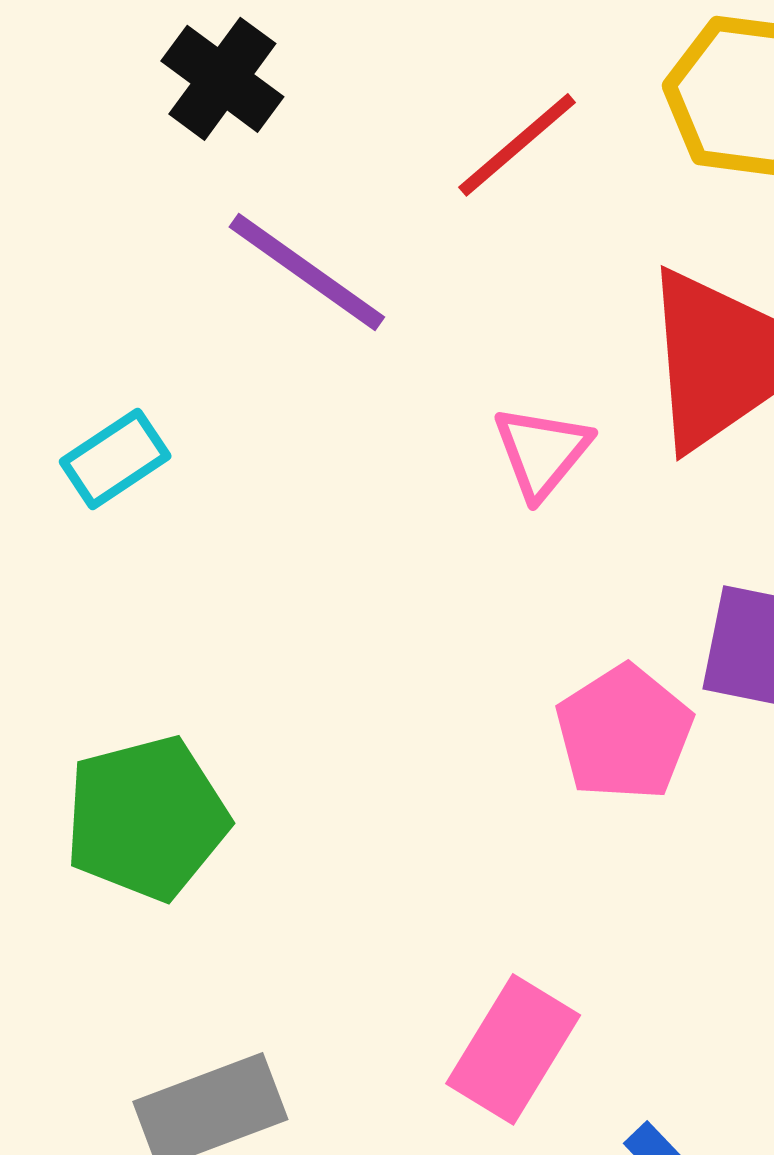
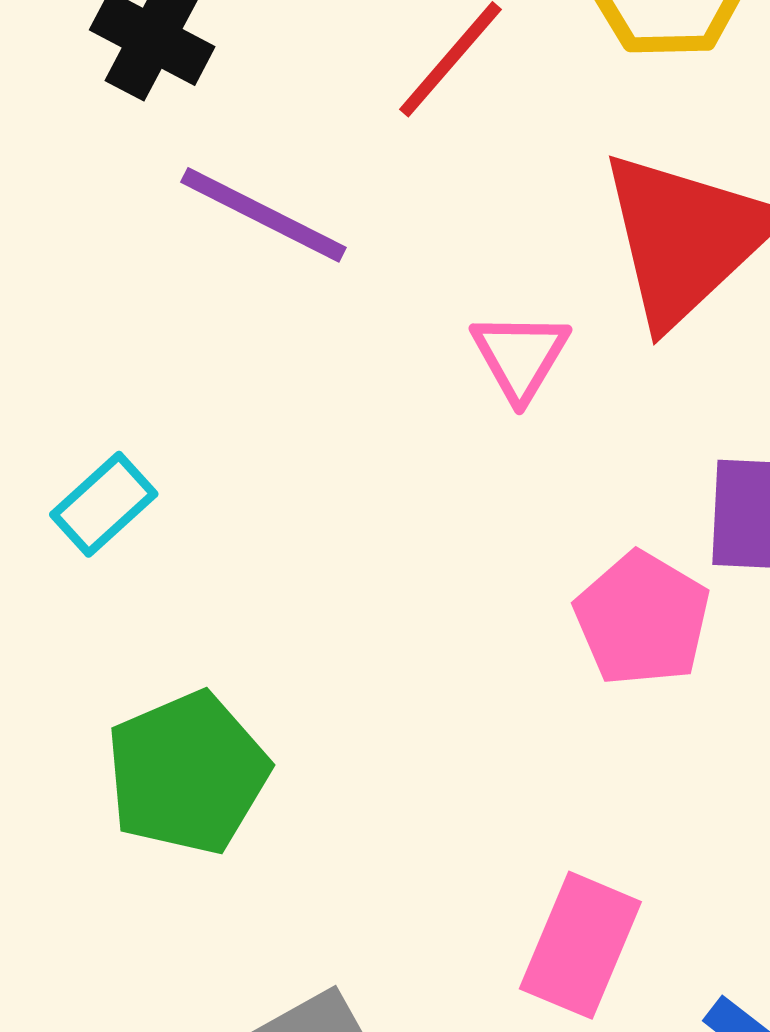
cyan rectangle: (115, 459) -> (104, 504), moved

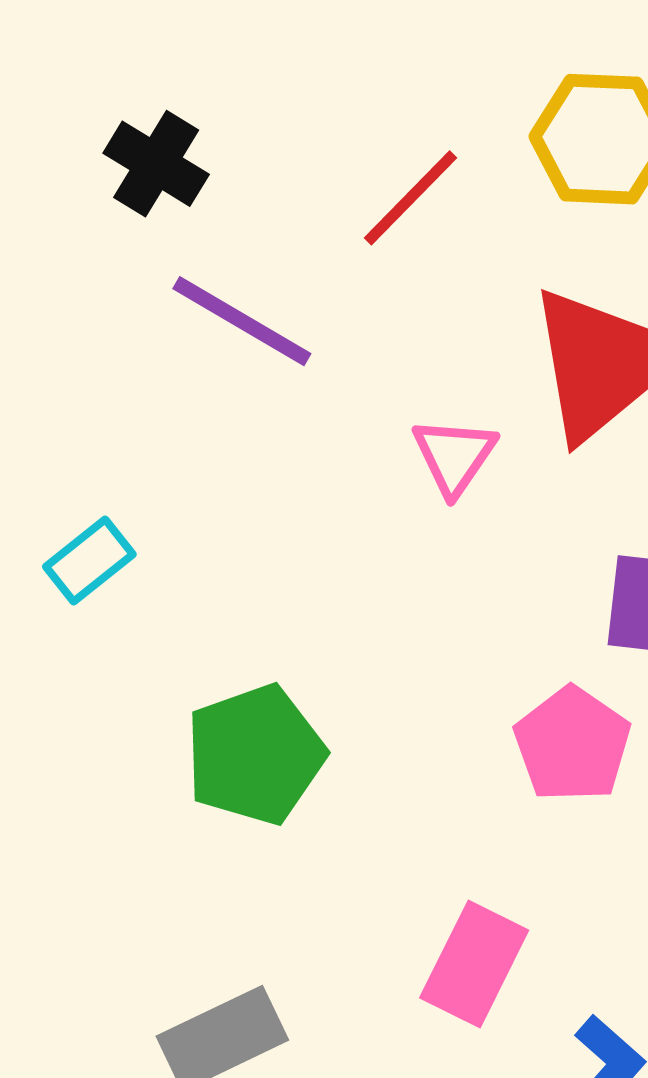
pink pentagon: (642, 619) -> (572, 744), moved
green pentagon: (187, 773) -> (255, 755), moved

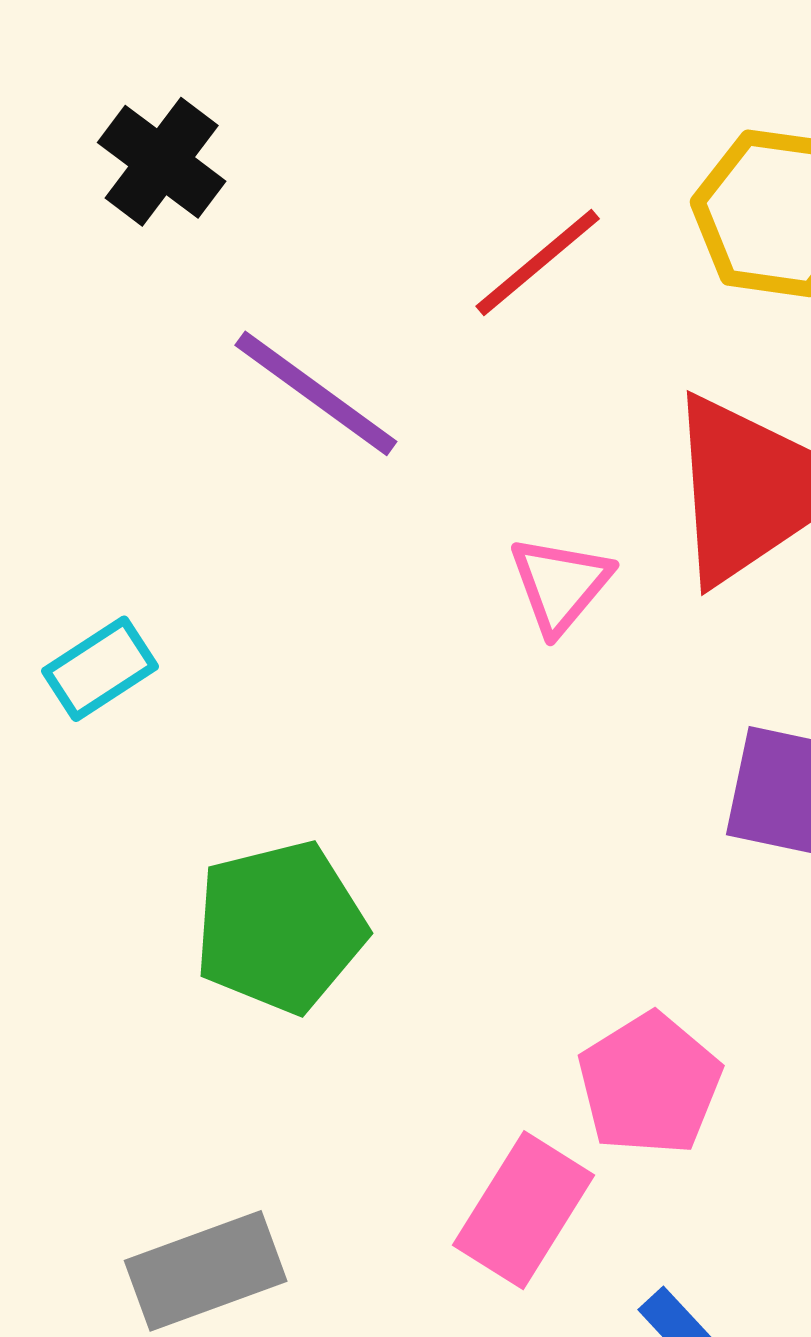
black cross: (156, 164) -> (162, 162), moved
pink pentagon: (572, 744) -> (650, 1084), moved

